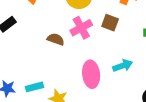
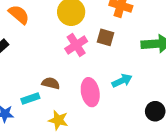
brown semicircle: (56, 39) -> (51, 83), moved
cyan rectangle: (34, 87) -> (30, 99), moved

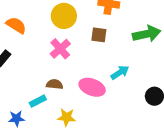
pink cross: (76, 45) -> (60, 49), moved
pink ellipse: (90, 92) -> (92, 87), turned -50

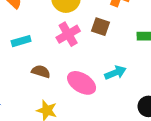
pink cross: (60, 49) -> (68, 34), moved
cyan rectangle: (38, 101) -> (21, 41), moved

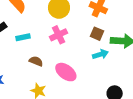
brown square: (100, 27) -> (97, 34), moved
cyan arrow: (115, 73) -> (100, 54), moved

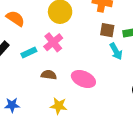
pink cross: (59, 35) -> (53, 42), moved
cyan arrow: (100, 54) -> (116, 51), turned 91

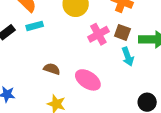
pink cross: (53, 42) -> (98, 34), moved
cyan rectangle: (29, 52) -> (35, 26), moved

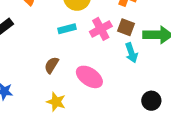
cyan rectangle: (35, 26) -> (67, 29), moved
brown semicircle: (52, 69) -> (52, 65), turned -77

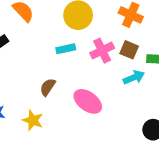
cyan arrow: (131, 53) -> (134, 77), turned -96
yellow star: (56, 102) -> (33, 120), moved

